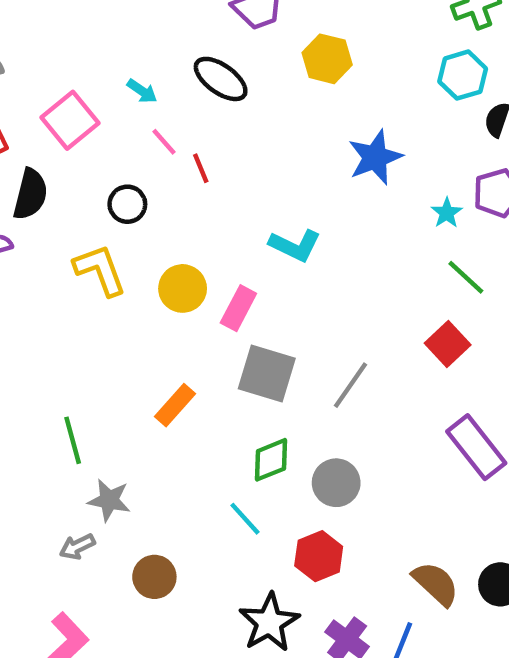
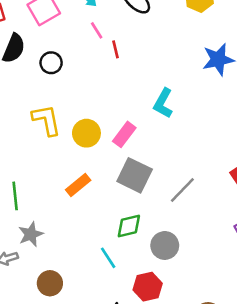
black circle: (127, 204) -> (51, 63), moved
cyan L-shape: (295, 245) -> (163, 103), turned 84
yellow L-shape: (100, 270) -> (46, 120), moved
yellow circle: (183, 288) -> (86, 133), moved
gray star: (109, 500) -> (31, 234), turned 30

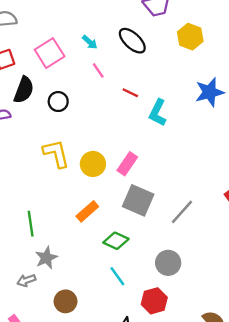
red line: (115, 49) -> (130, 93), moved, turned -49
cyan L-shape: (163, 103) -> (158, 113), moved
green diamond: (129, 226) -> (116, 241), moved, turned 40

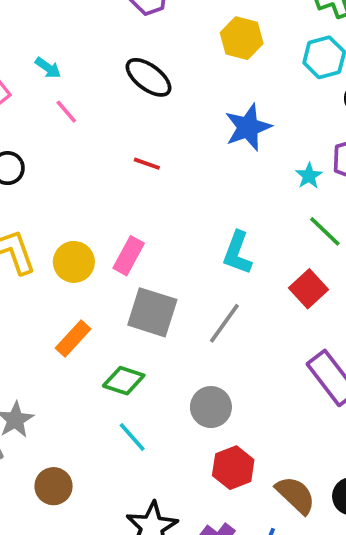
yellow hexagon: (190, 37) -> (242, 38), moved
black ellipse: (132, 41) -> (149, 77), moved
red line: (130, 93) -> (147, 164), moved
cyan L-shape: (158, 113) -> (237, 253), moved
red hexagon: (154, 301) -> (233, 468), moved

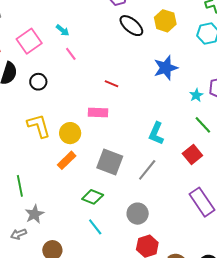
black ellipse: (149, 77) -> (131, 26), moved
pink rectangle: (129, 256) -> (98, 113), moved, turned 60
orange rectangle: (73, 339) -> (67, 160), moved

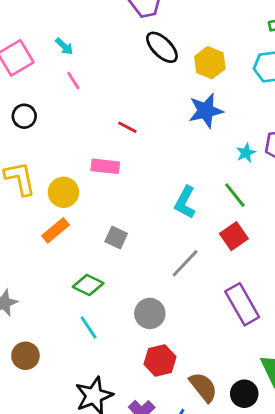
yellow hexagon: (165, 21) -> (210, 63), moved
green line: (203, 125) -> (235, 195), moved
gray square: (110, 162) -> (116, 238), size x0.6
gray line: (147, 170) -> (185, 263), moved

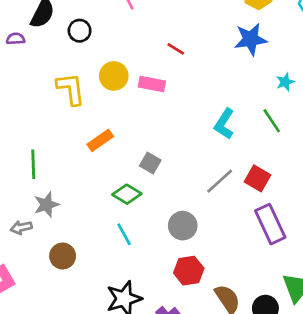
yellow circle: (63, 192) -> (114, 76), moved
red square: (234, 236) -> (258, 178), moved, turned -30
gray square: (116, 238) -> (150, 163), moved

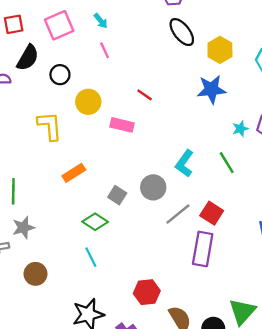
yellow circle: (114, 76) -> (88, 102), moved
purple rectangle: (270, 224) -> (203, 249), moved, turned 32
gray circle: (183, 226) -> (153, 187), moved

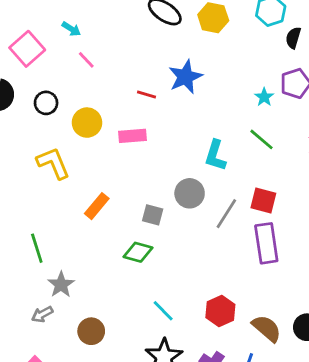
blue star: (211, 89) -> (185, 77), moved
cyan line: (91, 257) -> (163, 311), moved

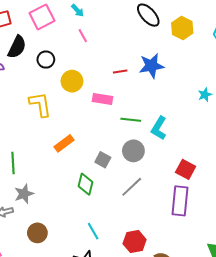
red line: (146, 94) -> (120, 72), turned -40
green line: (261, 139) -> (131, 120), moved, turned -48
gray line: (226, 214) -> (132, 187), moved
green diamond: (138, 252) -> (86, 184), turned 75

